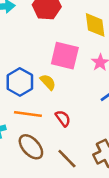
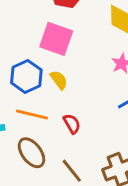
pink square: (65, 56) -> (56, 39), moved

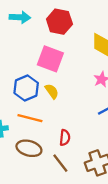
red semicircle: (72, 124) -> (65, 138), moved, turned 35
brown ellipse: (31, 153) -> (29, 148), turned -40

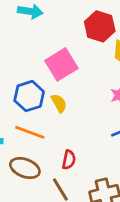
red hexagon: (59, 22) -> (100, 26), moved
pink square: (50, 59) -> (61, 64), turned 32

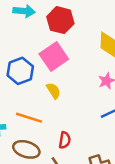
red hexagon: (100, 26) -> (60, 20), moved
blue hexagon: (29, 96) -> (20, 71), moved

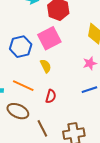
red semicircle: (65, 140) -> (51, 96), moved

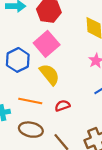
yellow semicircle: (46, 66) -> (50, 75), size x1.5
red semicircle: (51, 96) -> (62, 106), turned -112

